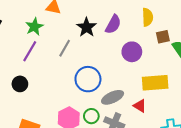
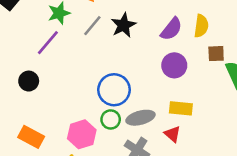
purple semicircle: (113, 24) -> (171, 29), moved
gray line: (65, 48) -> (92, 26), moved
yellow rectangle: (155, 83) -> (181, 108), moved, size x0.7
green circle: (91, 116) -> (111, 119), moved

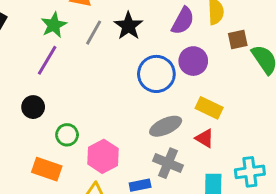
blue circle: (114, 90) -> (156, 74), moved
yellow rectangle: (181, 108) -> (209, 108), turned 30
green circle: (111, 119) -> (67, 135), moved

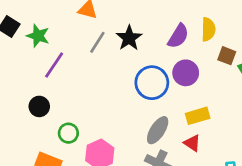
green star: (54, 25) -> (38, 36), moved, turned -30
brown square: (238, 40) -> (227, 56), turned 30
yellow rectangle: (209, 108) -> (198, 116), turned -45
gray ellipse: (166, 126) -> (158, 130), turned -36

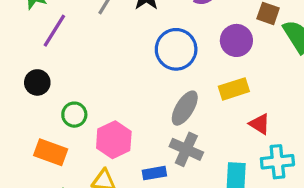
purple circle: (186, 73) -> (236, 40), moved
red triangle: (192, 143) -> (260, 124), moved

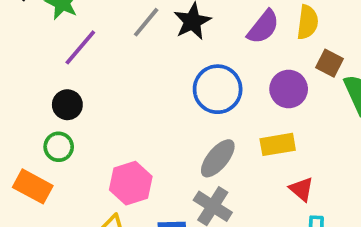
black circle: (37, 82) -> (67, 105), moved
green circle: (74, 115) -> (59, 147), moved
orange rectangle: (51, 152) -> (33, 186), moved

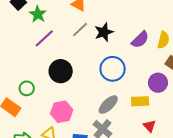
purple circle: (289, 89) -> (158, 83), moved
black circle: (67, 105) -> (61, 71), moved, size x1.5

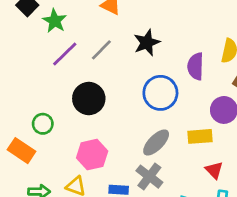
gray line: (80, 30) -> (101, 50), moved
purple semicircle: (140, 40) -> (196, 66), moved, turned 138

